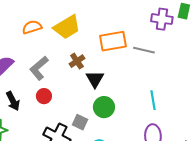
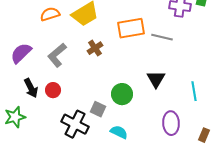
black triangle: (95, 79) -> (156, 79), moved
red circle: (44, 96) -> (53, 90), moved
cyan line: (153, 100) -> (194, 91), moved

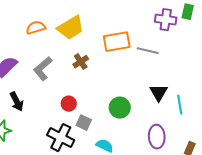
black triangle: (156, 79) -> (159, 93), moved
red circle: (53, 90) -> (69, 104), moved
green circle: (122, 94) -> (120, 108), moved

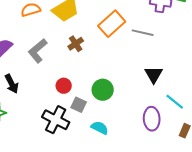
orange rectangle: (117, 42) -> (112, 24), turned -32
cyan line: (180, 105) -> (175, 102), moved, turned -42
green circle: (120, 108) -> (103, 90), moved

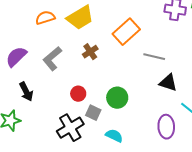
gray line: (143, 33) -> (154, 57), moved
black triangle: (154, 75) -> (168, 83), turned -42
black cross: (56, 120) -> (70, 128), turned 32

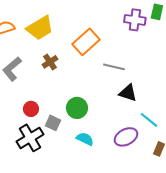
red circle: (78, 94) -> (31, 109), moved
purple ellipse: (166, 127) -> (126, 137), turned 65
cyan semicircle: (114, 136) -> (85, 139), moved

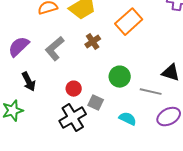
gray line: (114, 67) -> (151, 92), moved
green circle: (77, 108) -> (120, 77), moved

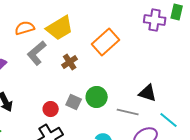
gray L-shape: (55, 49) -> (37, 53), moved
gray square: (96, 103) -> (74, 102), moved

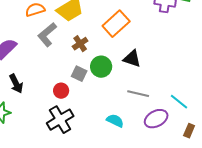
black triangle: (148, 93) -> (132, 59), moved
green circle: (97, 97) -> (101, 67), moved
gray square: (74, 102) -> (79, 74), moved

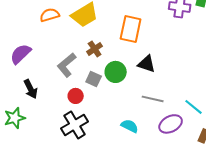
orange rectangle: (116, 24) -> (131, 29), turned -36
gray L-shape: (47, 35) -> (67, 65), moved

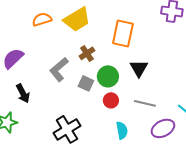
black triangle: (147, 64) -> (139, 68), turned 42
red circle: (76, 96) -> (111, 100), moved
cyan semicircle: (130, 126) -> (122, 130), turned 54

